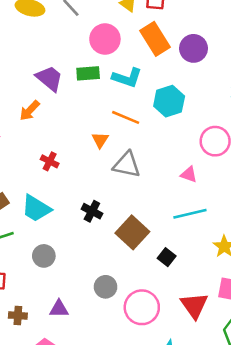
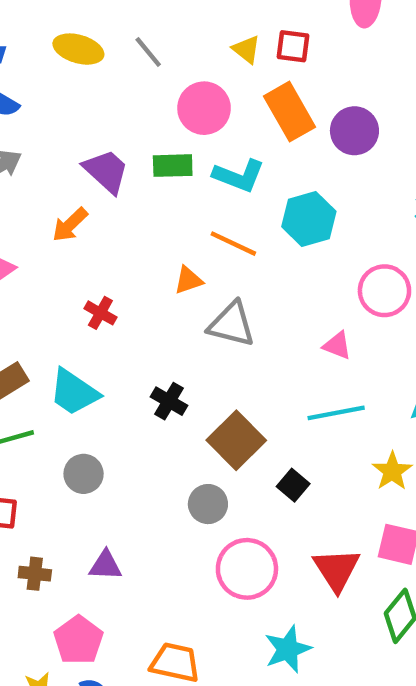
orange triangle: (100, 140) -> (188, 280), turned 36
gray circle: (106, 287) -> (208, 504), moved

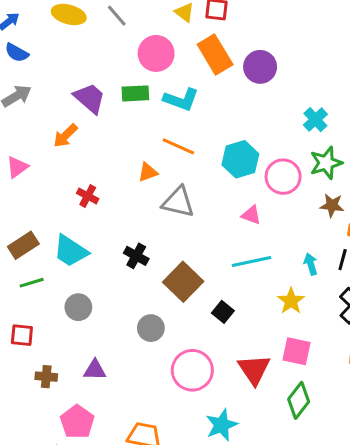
cyan hexagon: (309, 219) -> (240, 159), moved
gray circle: (208, 504) -> (151, 328), moved

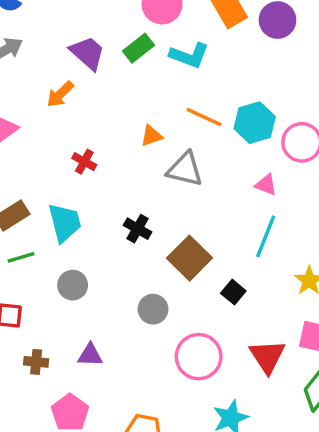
green rectangle: (135, 93) -> (138, 48), turned -36
orange line: (178, 146) -> (204, 117), moved
cyan trapezoid: (71, 251) -> (65, 223), turned -138
cyan line: (252, 261) -> (266, 236), turned -57

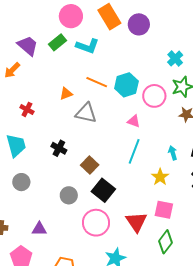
brown square: (189, 258) -> (90, 165), size x0.7
black square: (233, 292) -> (103, 190), moved, size x1.6
purple triangle: (90, 355) -> (39, 229), moved

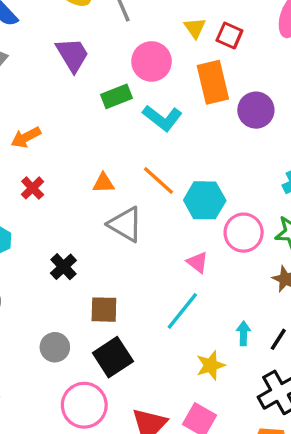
purple trapezoid: (28, 46) -> (72, 55), moved
orange arrow: (12, 70) -> (26, 137), moved
brown square: (90, 165) -> (104, 310), turned 30

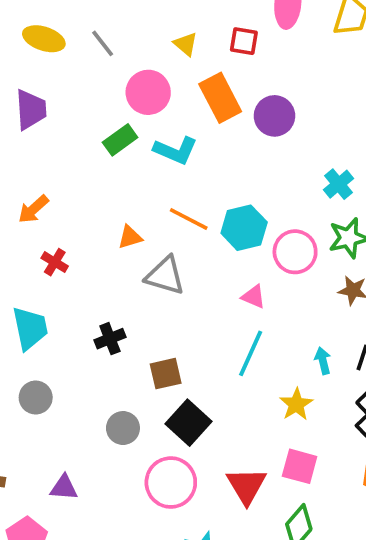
red square: (229, 35) -> (244, 41), moved
purple trapezoid: (72, 55) -> (31, 110), moved, turned 42
black cross: (63, 267) -> (110, 339), turned 36

